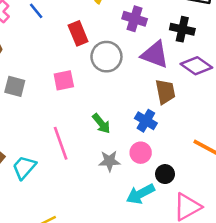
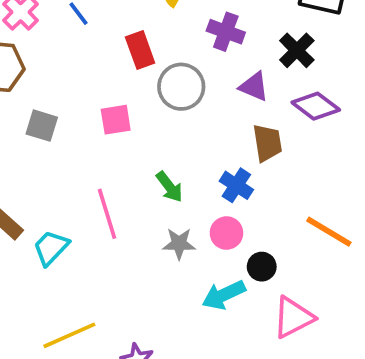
black cross: (182, 29) -> (297, 50), turned 30
purple triangle: (155, 54) -> (254, 87), size x0.7

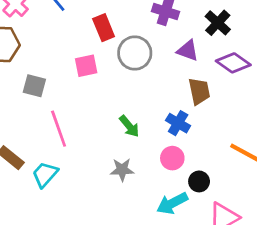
pink square: (116, 120) -> (86, 66), moved
pink line: (107, 214) -> (59, 129), moved
gray star: (179, 244) -> (122, 170), moved

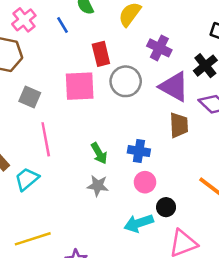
purple triangle: (188, 51) -> (174, 87), size x1.5
pink square: (86, 66) -> (80, 86), size x1.5
blue cross: (178, 123) -> (139, 151), moved, turned -30
green arrow: (129, 126) -> (99, 153), moved

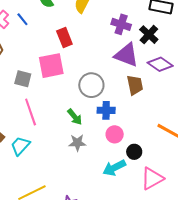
blue line: (63, 25) -> (22, 19), moved
purple cross: (159, 48) -> (121, 24), moved
gray circle: (126, 81) -> (91, 85), moved
gray square: (30, 97) -> (23, 79), moved

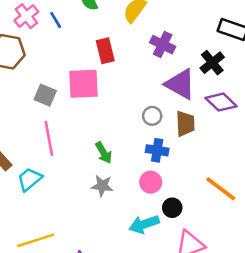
purple cross: (121, 24) -> (163, 45), moved
gray circle: (91, 85) -> (152, 116), moved, size x0.6
blue cross: (106, 110) -> (157, 150), moved

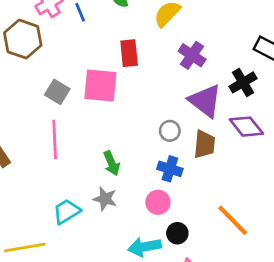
cyan trapezoid: (30, 179) -> (67, 211), moved

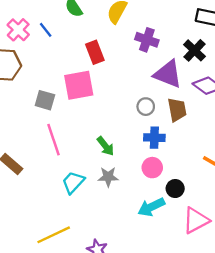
cyan trapezoid: (67, 211) -> (73, 182), moved

